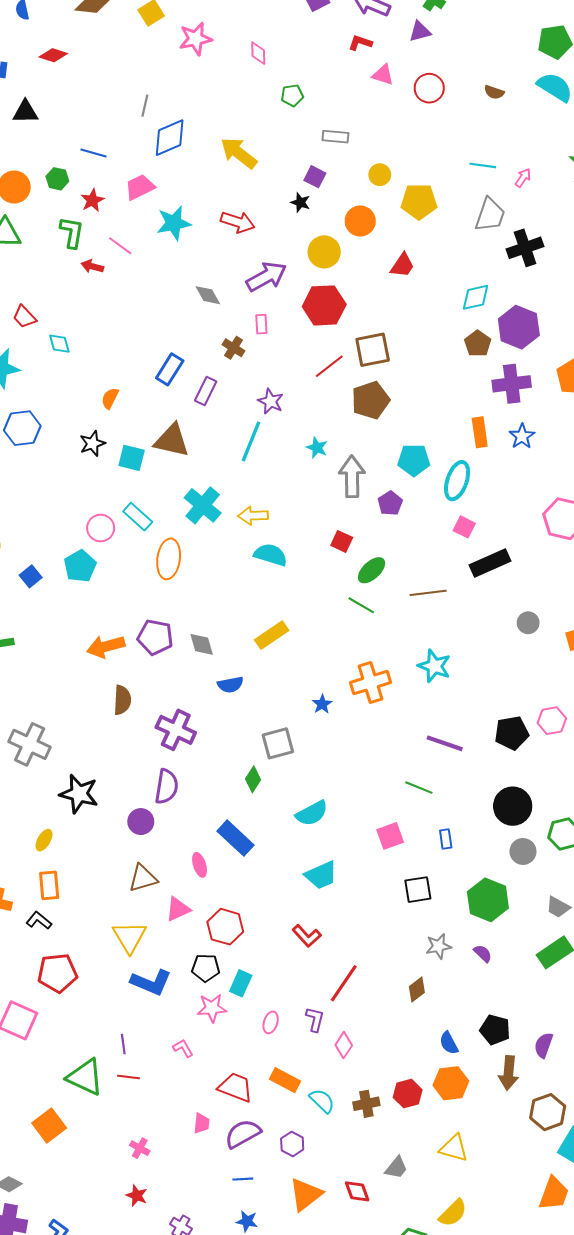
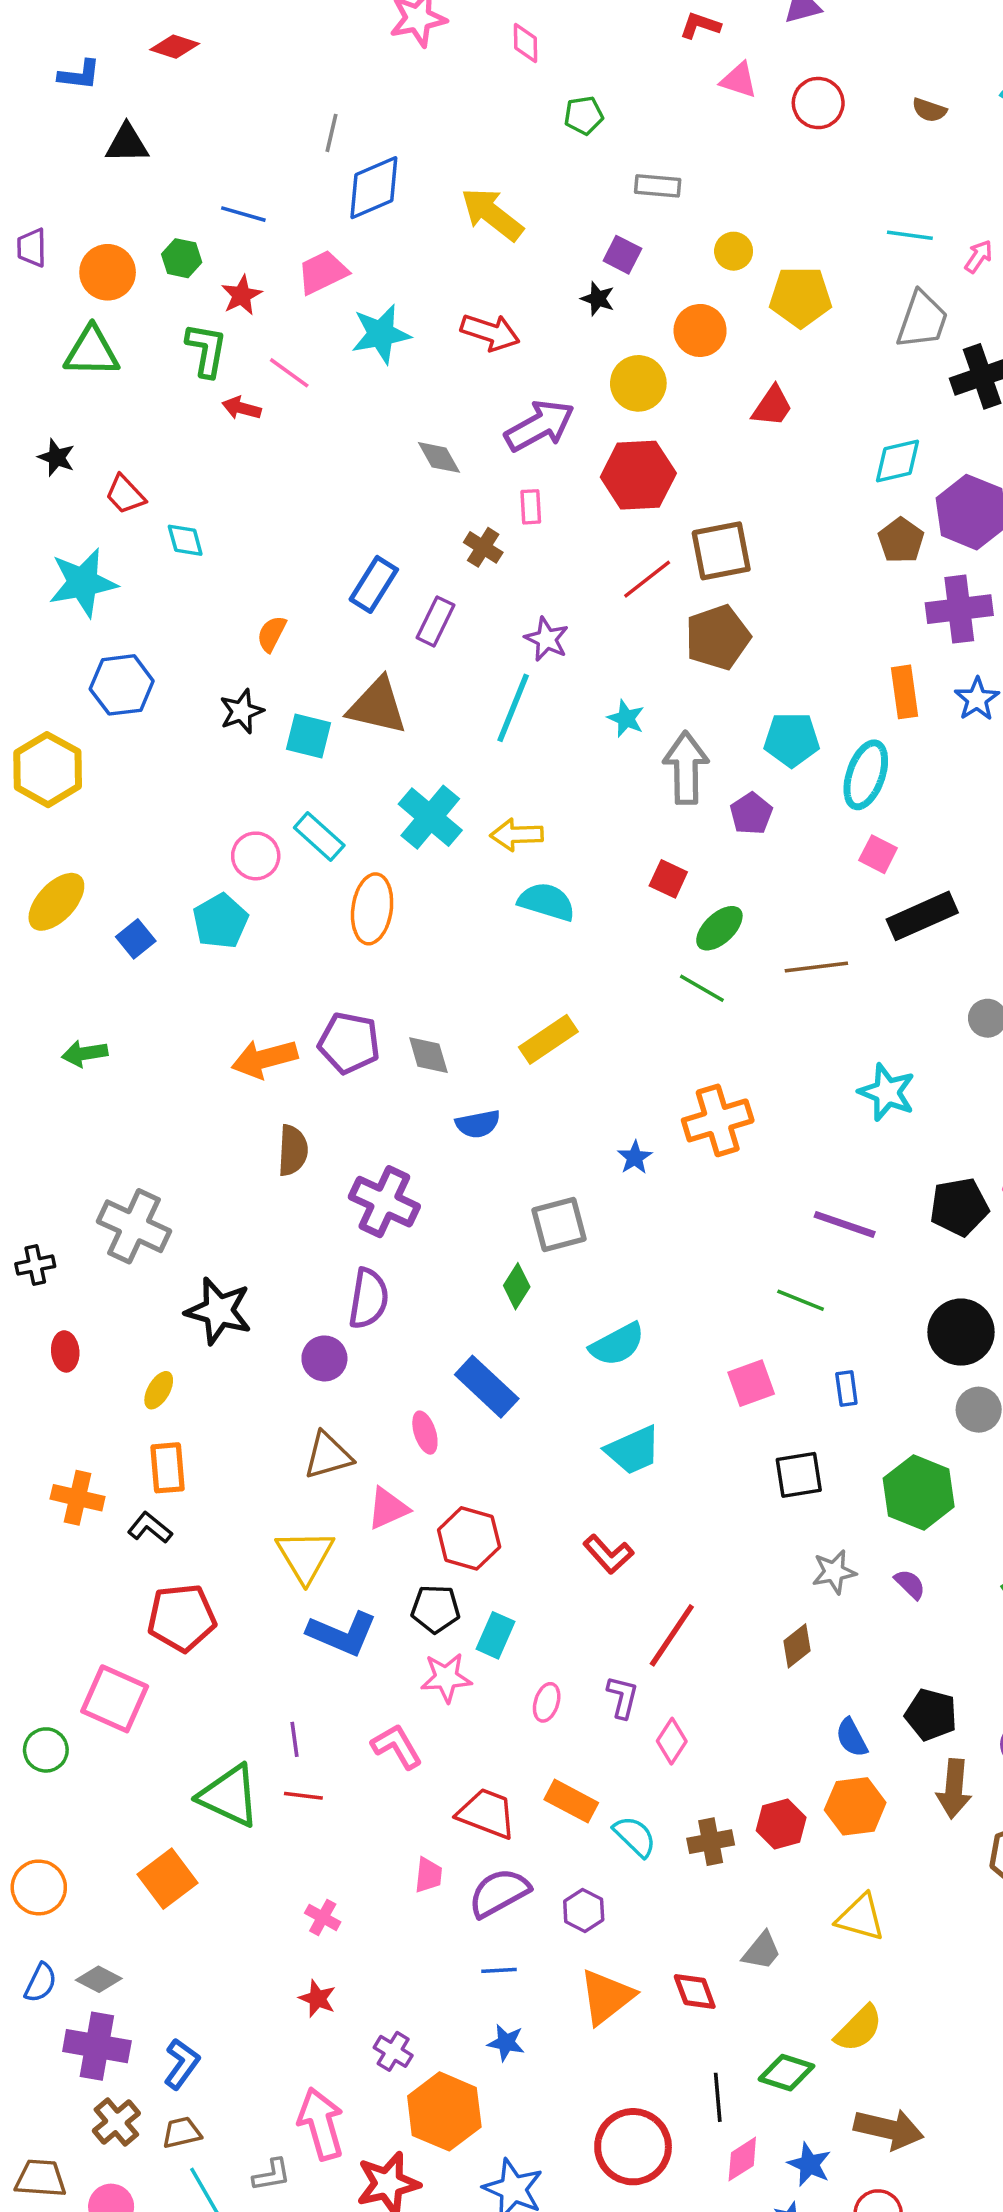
cyan star: (434, 666) -> (887, 1092), moved
pink L-shape: (183, 1048) -> (397, 1746), size x1.4

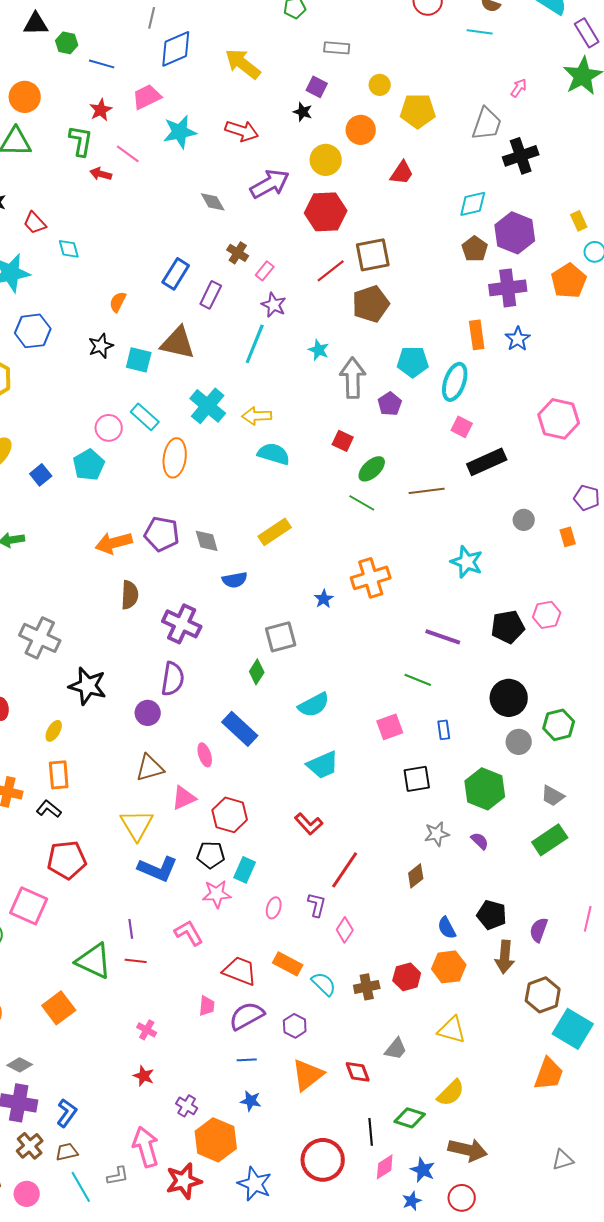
cyan line: (910, 235) -> (480, 32), moved
green hexagon: (182, 258) -> (67, 43), moved
pink rectangle: (531, 507) -> (265, 271), moved, turned 42

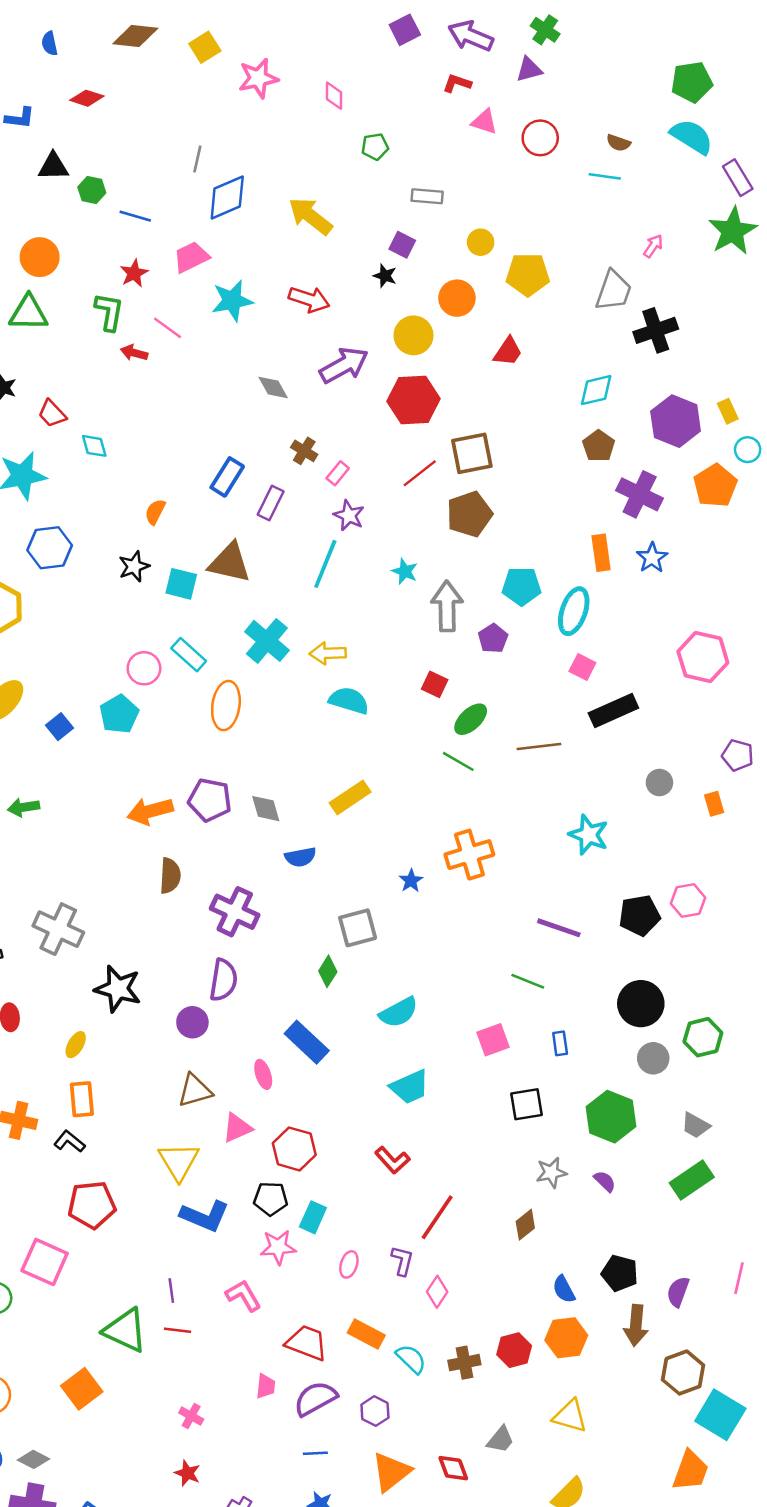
purple hexagon: (515, 233) -> (676, 421), moved
purple cross: (508, 288) -> (640, 494), turned 33

